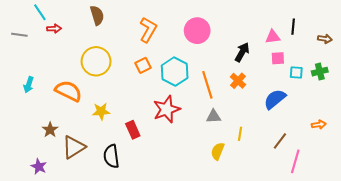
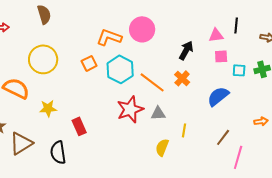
orange L-shape: (148, 30) -> (109, 37), moved, turned -100
orange line: (207, 85) -> (152, 82), turned -36
red star: (167, 109) -> (130, 109), moved

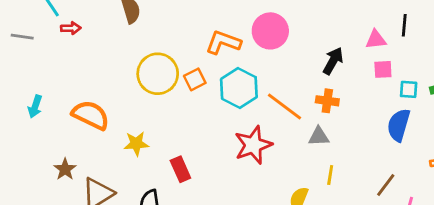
yellow circle: (43, 59) -> (158, 74), moved
orange cross: (182, 78) -> (327, 101), turned -35
blue semicircle: (218, 96) -> (399, 125), moved, turned -35
gray triangle: (158, 113) -> (319, 136), moved

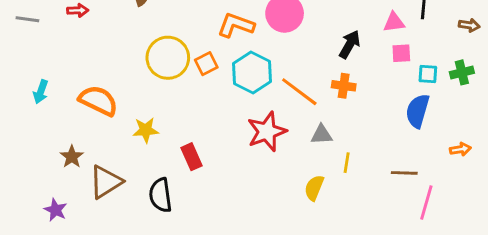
gray triangle: (319, 136) -> (322, 135), moved
brown line: (386, 185) -> (404, 173), turned 55

